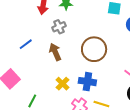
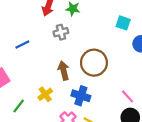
brown arrow: (55, 52) -> (64, 71), moved
yellow cross: (63, 84) -> (45, 94), moved

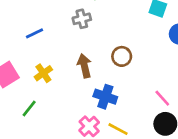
brown circle: (94, 63) -> (122, 56), size x0.6
yellow cross: (45, 94) -> (43, 73), moved

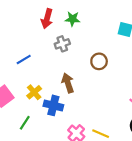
brown circle: (122, 56) -> (99, 61), moved
blue cross: (105, 97) -> (53, 105), moved

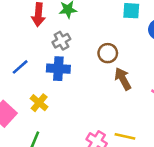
brown arrow: (68, 83) -> (123, 79), moved
blue cross: (53, 105) -> (58, 69), moved

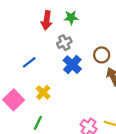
blue cross: (58, 69) -> (72, 65), moved, turned 36

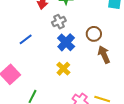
yellow cross: (43, 92) -> (63, 69), moved

